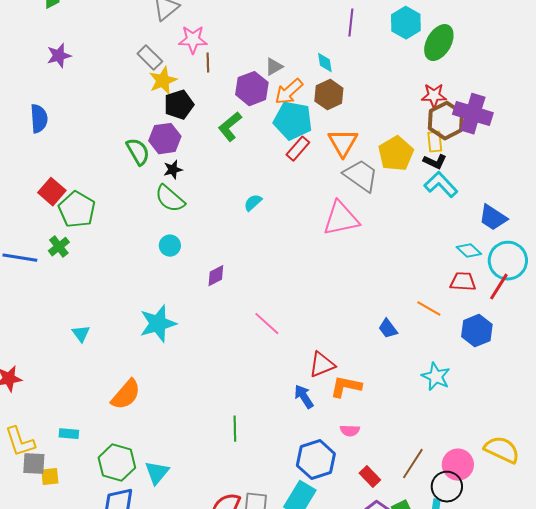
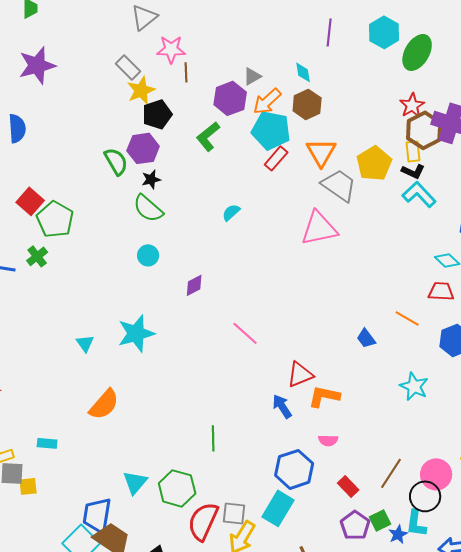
purple star: (59, 56) -> (37, 65), size x1.5
red star: (434, 96) -> (412, 105), turned -30
cyan triangle: (81, 334) -> (85, 343), moved
green hexagon: (117, 463) -> (177, 488), moved

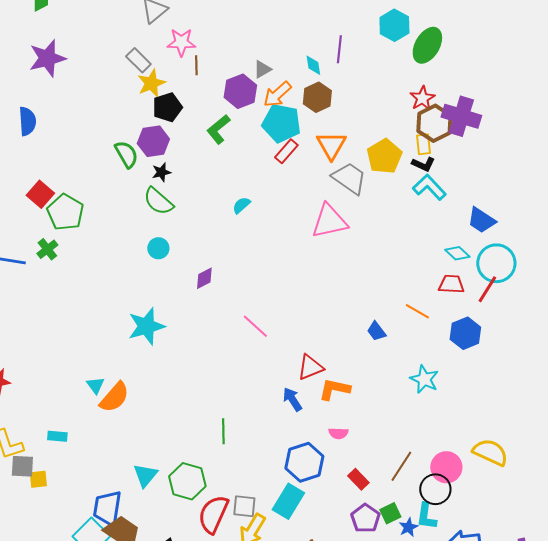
purple line: (329, 32) -> (339, 49), moved
cyan triangle: (85, 343) -> (95, 385), moved

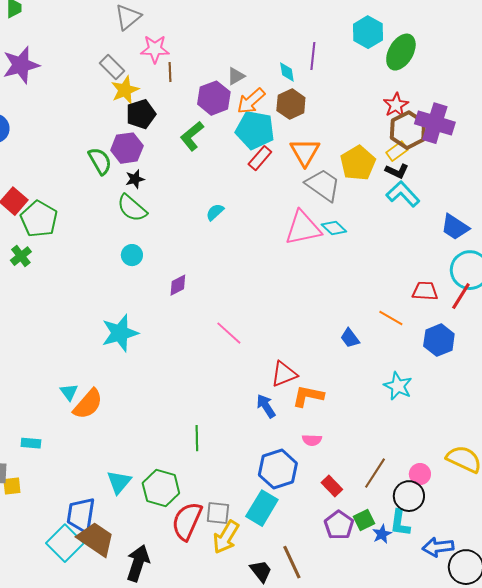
yellow rectangle: (423, 144) -> (397, 151), turned 60
cyan diamond: (457, 253) -> (334, 228), moved
pink circle: (446, 467) -> (420, 474), size x0.7

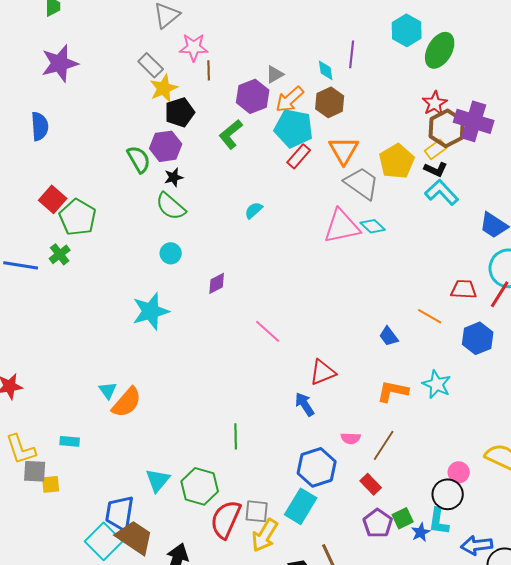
cyan star: (120, 333) -> (151, 311), moved
orange L-shape: (308, 396) -> (393, 391), moved
brown line: (375, 473) -> (384, 445), moved

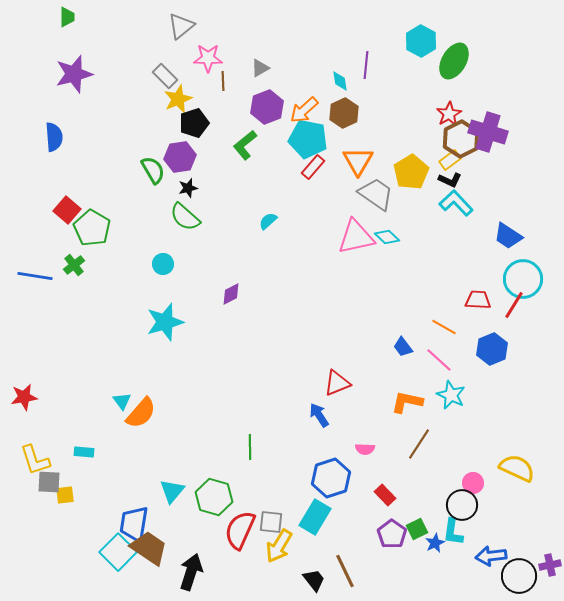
gray triangle: (275, 74) -> (260, 68), moved
cyan circle: (171, 253) -> (163, 264), moved
pink line: (268, 331) -> (439, 360), moved
brown line: (384, 445) -> (419, 444), moved

